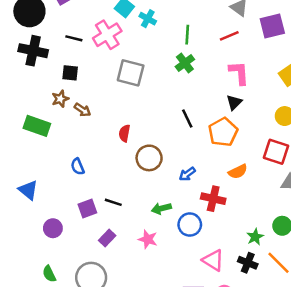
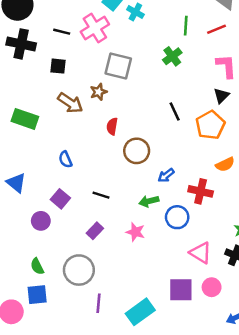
green line: (187, 35) -> (186, 26), moved
brown star: (60, 99) -> (99, 92), moved
brown arrow: (82, 110) -> (70, 103), size x1.5
blue arrow: (187, 174) -> (166, 175), moved
purple square: (87, 208) -> (60, 199), moved, turned -30

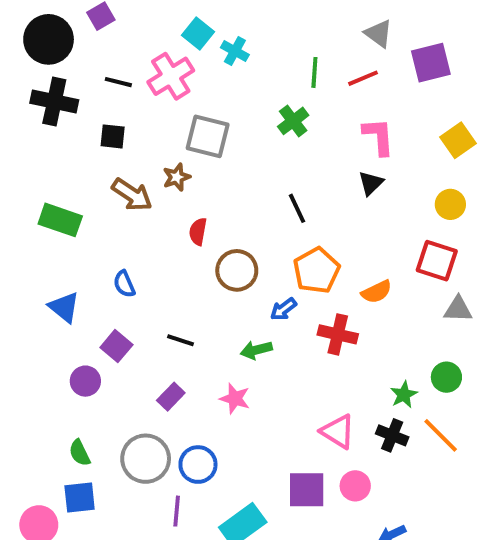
orange pentagon: (210, 125) -> (316, 270), moved
blue triangle: (16, 183) -> (64, 307), moved
blue circle: (177, 217) -> (198, 465), moved

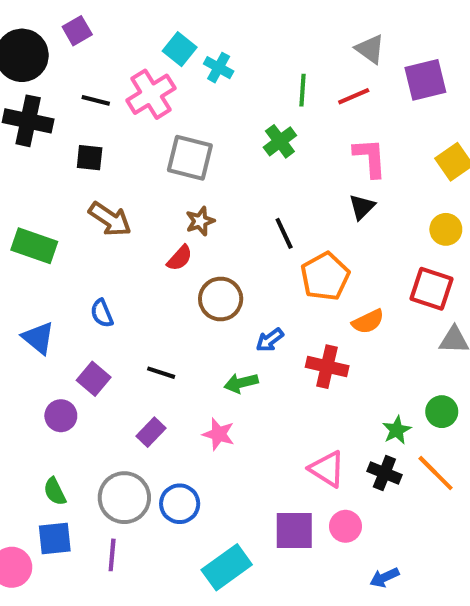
brown star: (177, 177) -> (200, 221), moved
red semicircle: (198, 232) -> (180, 258), turned -148
orange pentagon: (316, 270) -> (325, 276), moved
purple line: (177, 511) -> (112, 555), moved

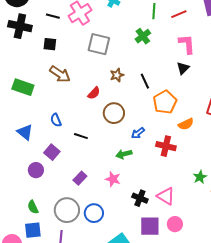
brown star: (200, 221) -> (117, 75), moved
black line: (161, 373) -> (81, 136), moved
black cross: (384, 473) -> (140, 198), moved

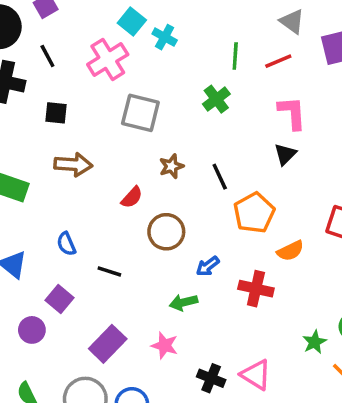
black line: (53, 16) -> (47, 56), moved, turned 48
brown arrow: (60, 74) -> (73, 165), turned -30
purple rectangle: (80, 178) -> (108, 344), size x1.5

